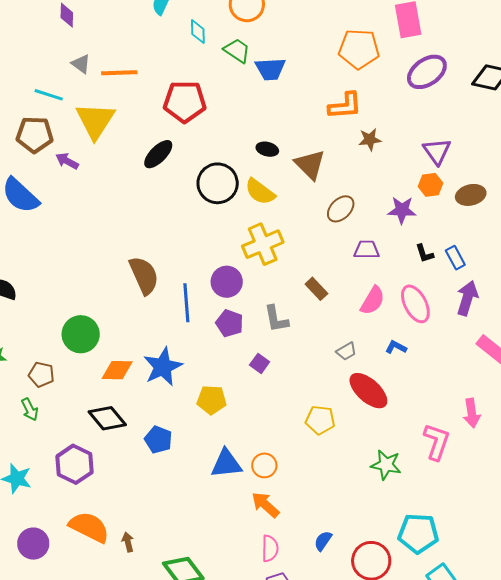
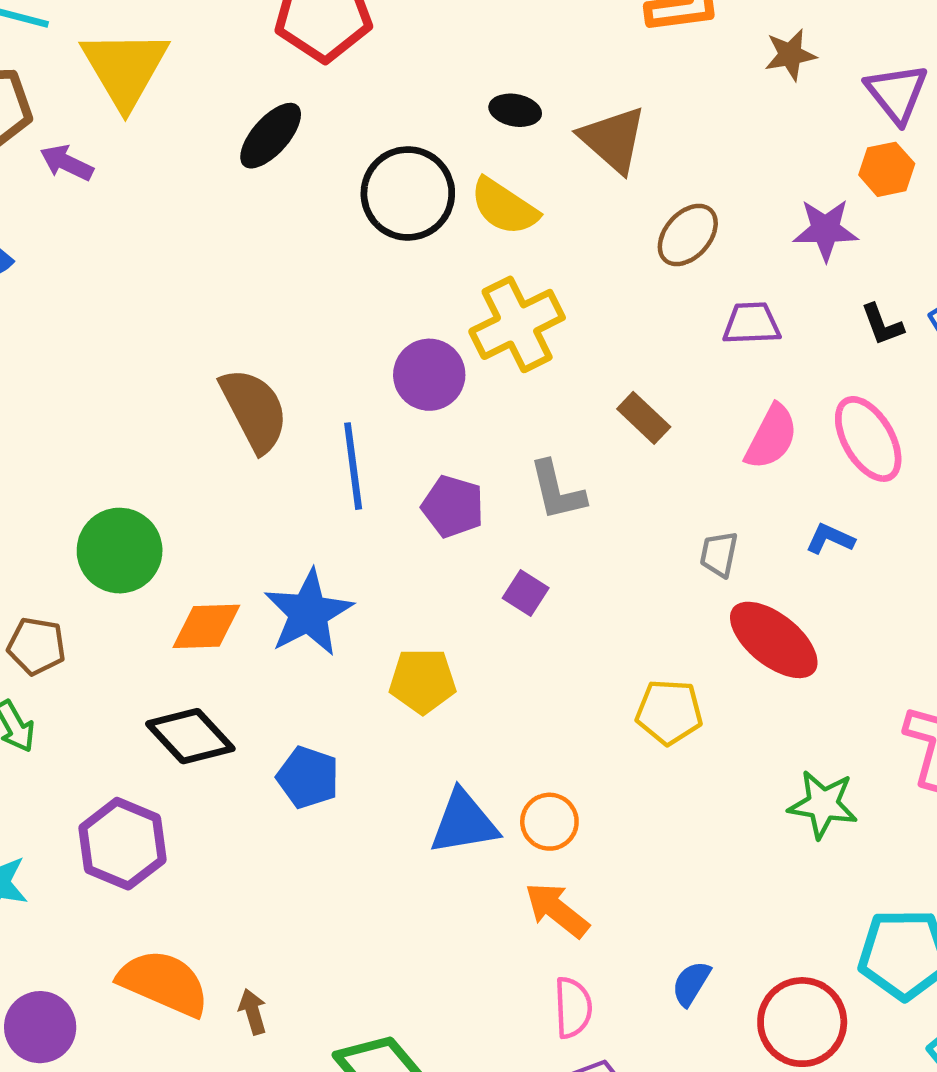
brown star: (370, 139) -> (790, 55), moved
purple circle: (227, 282) -> (429, 375), moved
gray trapezoid: (346, 351) -> (719, 554), turned 135

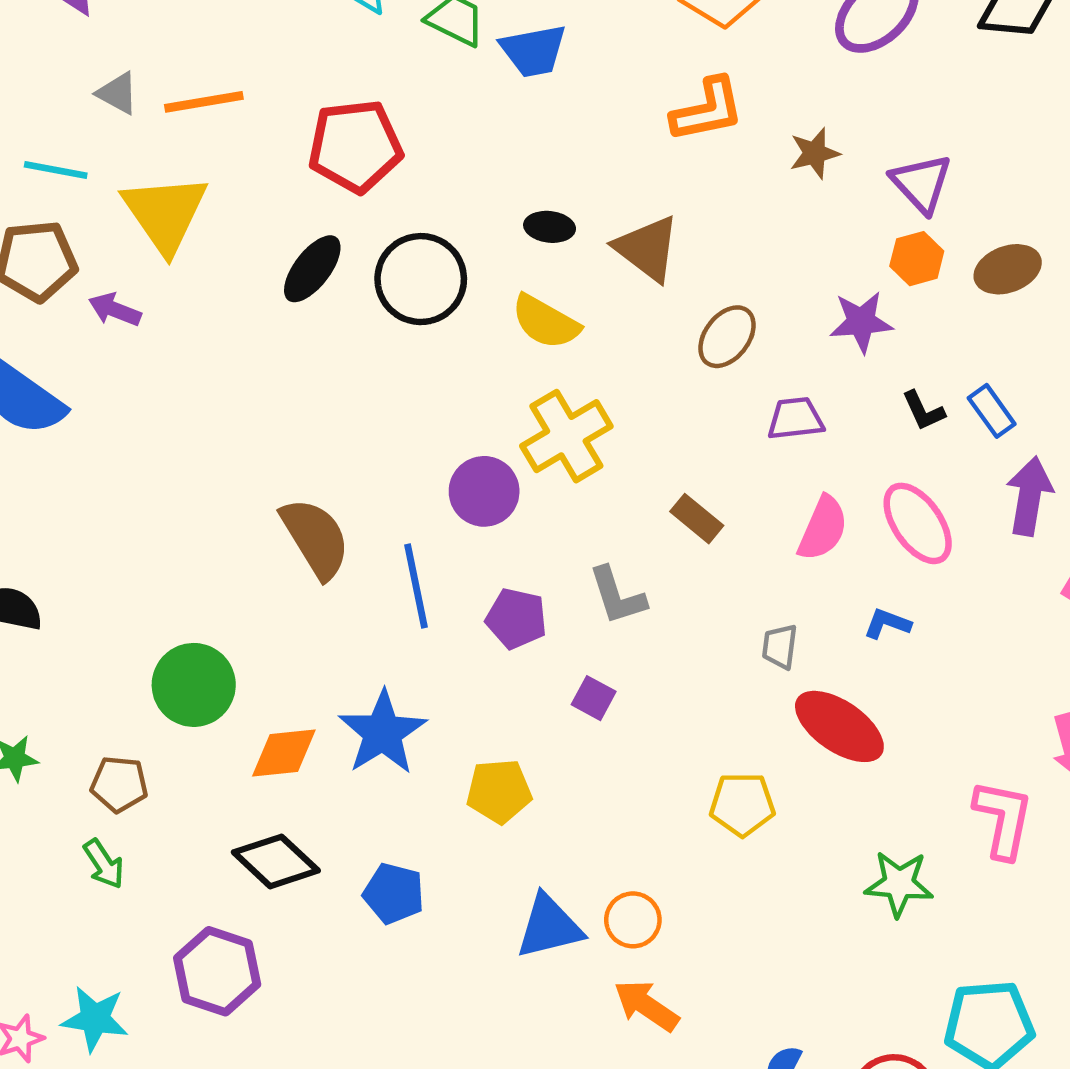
black circle: (408, 193) -> (421, 279), moved

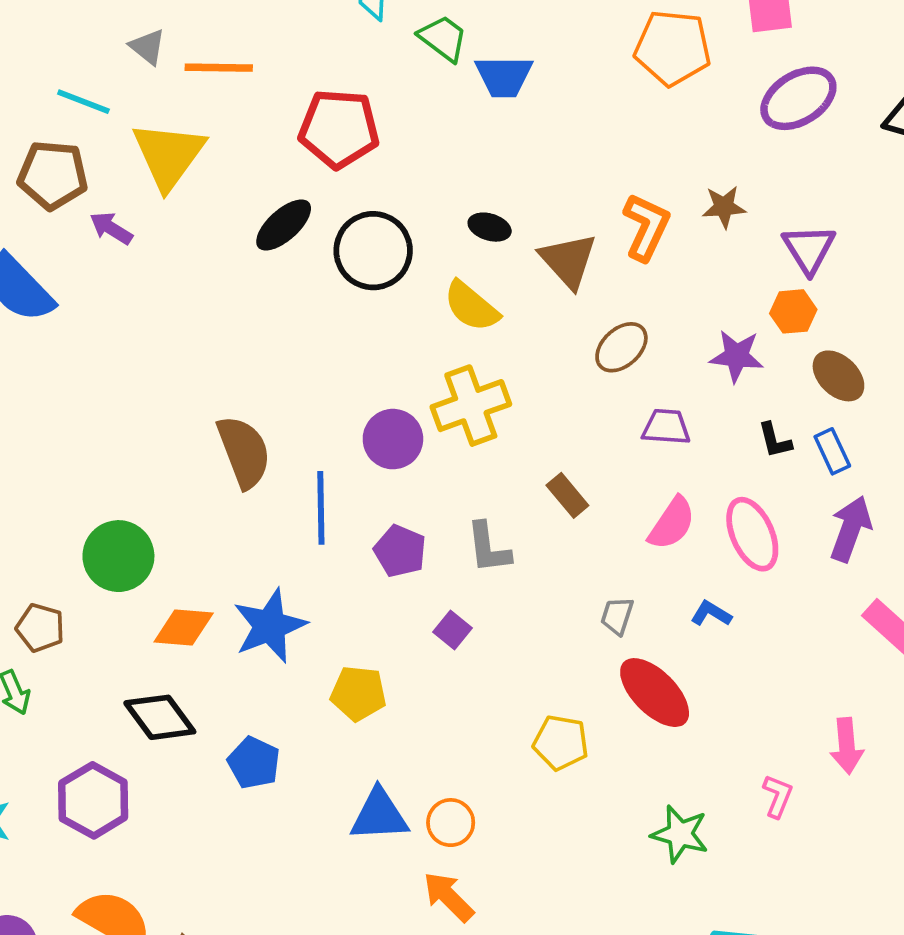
orange L-shape: (707, 110) -> (646, 227), moved, turned -64
brown ellipse: (1008, 269) -> (838, 376), moved, turned 54
pink L-shape: (1003, 819) -> (778, 796), size x0.6

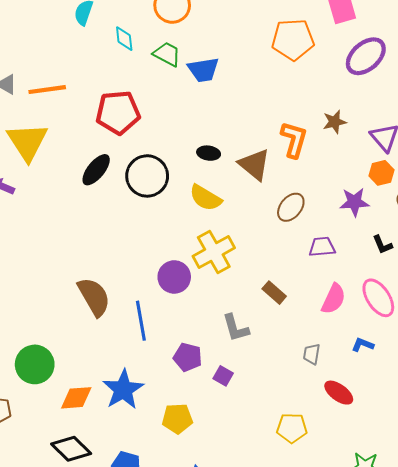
purple pentagon: (400, 551) -> (188, 357), moved
red ellipse: (655, 693) -> (339, 393), size x0.7

